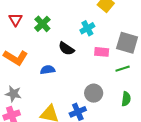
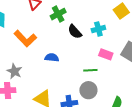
black semicircle: (66, 49) -> (75, 32), moved
green line: (123, 69) -> (90, 70), moved

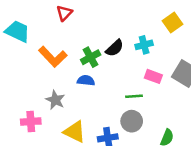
green cross: (58, 14) -> (91, 57), moved
black semicircle: (75, 32) -> (115, 48), turned -91
gray star: (14, 71) -> (55, 100), moved

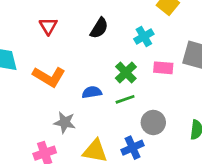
black semicircle: (115, 48) -> (99, 28), moved
green cross: (91, 57) -> (126, 73), moved
green line: (134, 96) -> (125, 99), moved

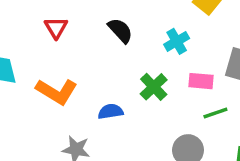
black semicircle: (99, 28) -> (120, 30), turned -75
green line: (125, 99) -> (215, 113), moved

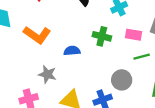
green cross: (154, 87) -> (102, 36), turned -36

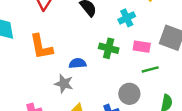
orange L-shape: (37, 35) -> (41, 47), turned 44
gray star: (47, 74) -> (64, 84), moved

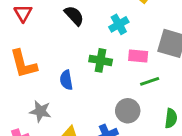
blue semicircle: (78, 63) -> (66, 80), turned -91
gray star: (64, 84) -> (40, 111), moved

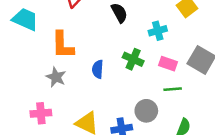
gray star: (40, 111) -> (56, 77), moved

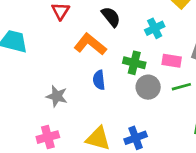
orange L-shape: (63, 45) -> (90, 44), moved, turned 140
gray circle: (146, 111) -> (148, 87), moved

